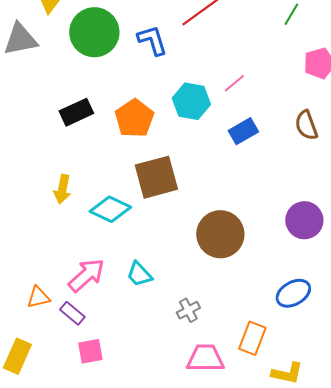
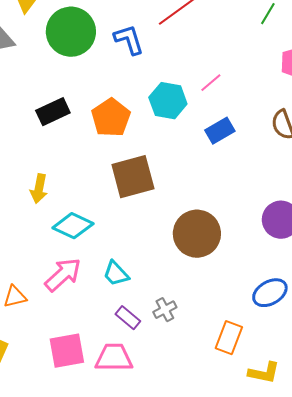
cyan diamond: (110, 209) -> (73, 226), moved
purple rectangle: (72, 313) -> (128, 318), moved
pink square: (90, 351) -> (67, 351), size x1.4
pink trapezoid: (205, 358) -> (114, 358), moved

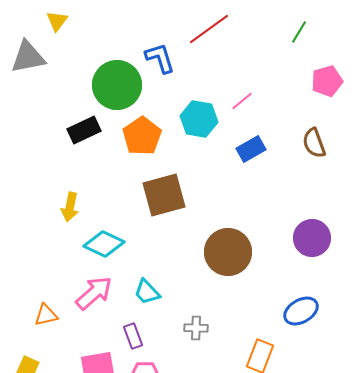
green circle: (71, 32) -> (117, 85), moved
gray cross: (165, 310) -> (196, 328), turned 30
purple rectangle: (128, 318) -> (133, 336), moved, turned 30

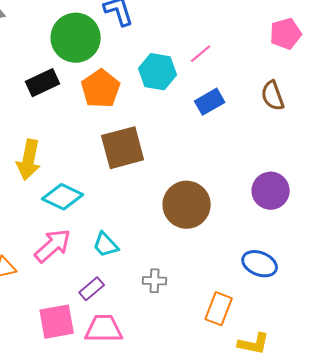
yellow arrow: (70, 207) -> (29, 160), size x1.4
blue ellipse: (301, 311) -> (260, 264), turned 52
purple rectangle: (133, 336) -> (92, 289), turned 70

